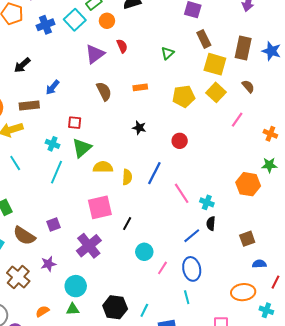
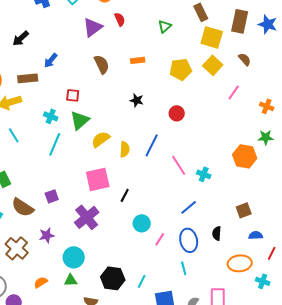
yellow semicircle: (103, 167) -> (101, 139), turned -36
black semicircle: (211, 224) -> (217, 233), moved

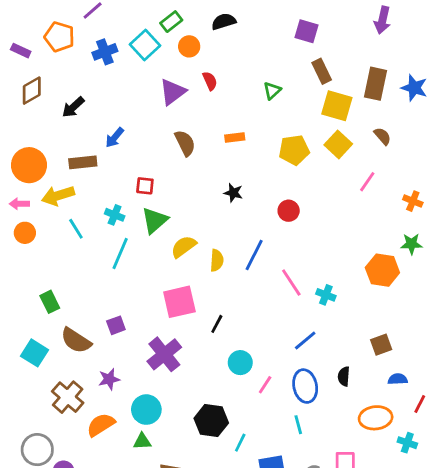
cyan line: (14, 135) -> (76, 229), moved
black hexagon: (113, 278) -> (211, 421), moved
orange semicircle: (41, 282) -> (101, 425), moved, size x1.5

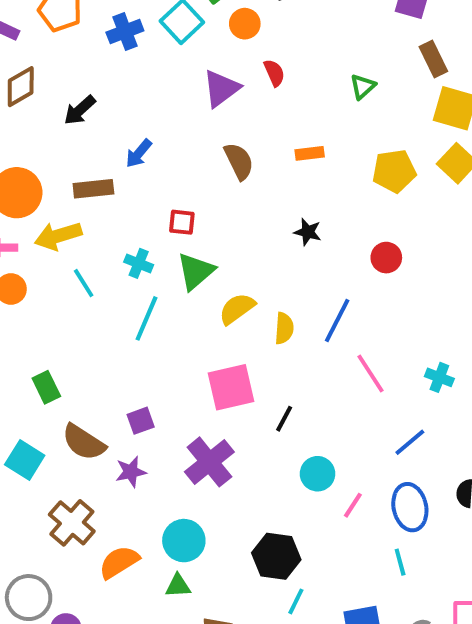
pink line: (291, 283) -> (371, 373), moved
purple star: (109, 379) -> (131, 472), moved
cyan line: (240, 443) -> (296, 601), moved

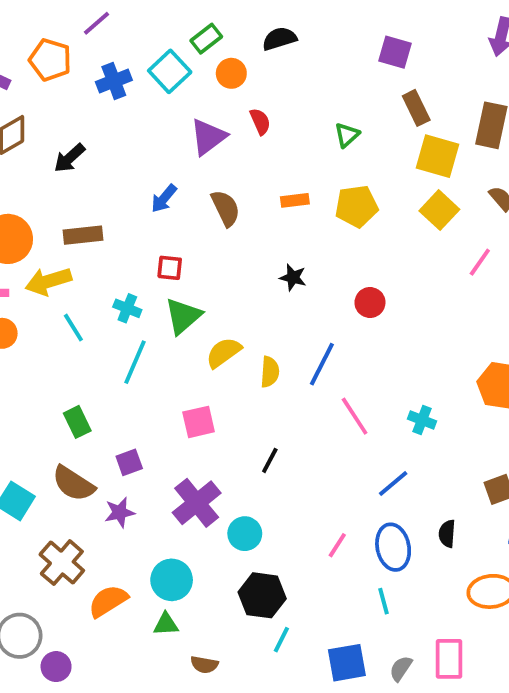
blue arrow: (139, 153) -> (164, 198), moved
yellow pentagon: (394, 171) -> (357, 206), moved
green rectangle: (46, 387) -> (77, 422), moved
pink square: (231, 387) -> (199, 422), moved, size x0.7
cyan circle: (318, 474) -> (245, 534), moved

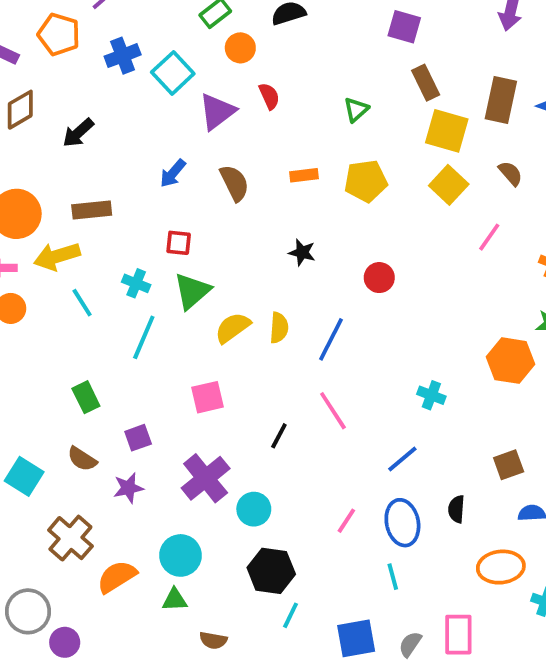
cyan square: (170, 71) -> (173, 73), moved
yellow semicircle: (270, 372) -> (279, 328), moved
pink line: (355, 416) -> (333, 411), moved
brown semicircle: (73, 484) -> (82, 459), size x0.7

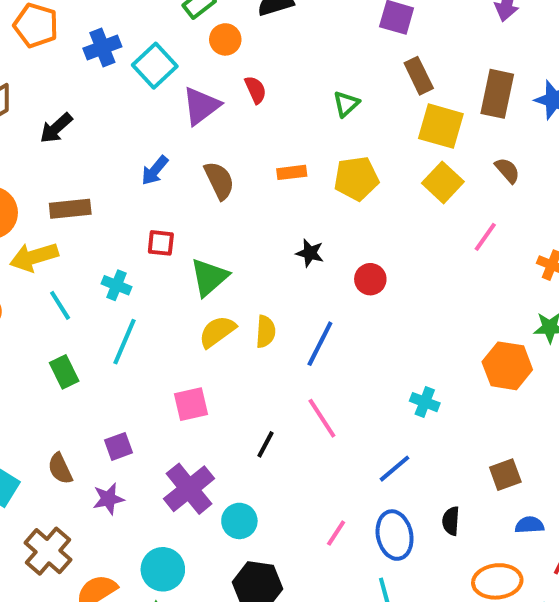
black star: (302, 252) -> (310, 253), moved
green triangle: (192, 291) -> (209, 277), moved
green rectangle: (86, 397) -> (64, 372), moved
brown semicircle: (82, 459) -> (60, 469), turned 32

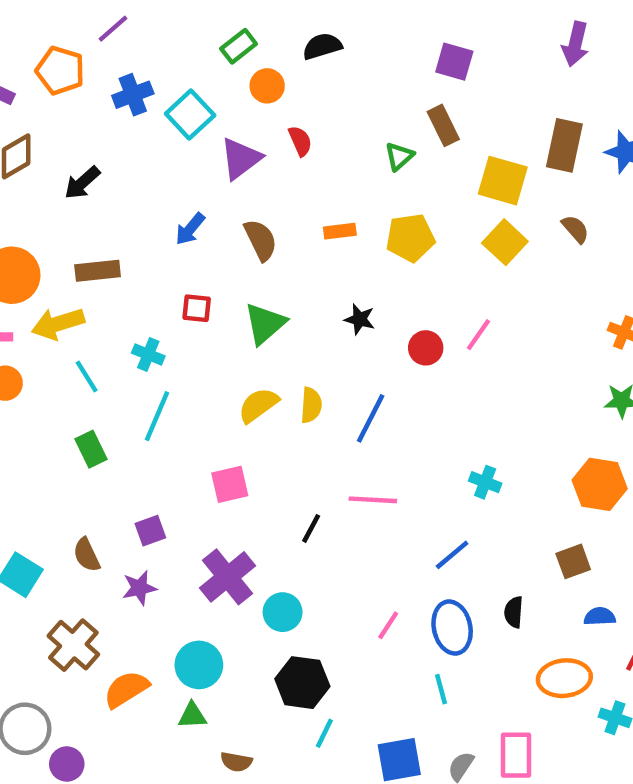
brown rectangle: (419, 76) -> (443, 125), moved
pink line: (485, 237) -> (479, 335), moved
green triangle: (209, 277) -> (265, 324), moved
orange hexagon: (507, 366) -> (600, 484), moved
pink line: (322, 418) -> (373, 500), turned -54

